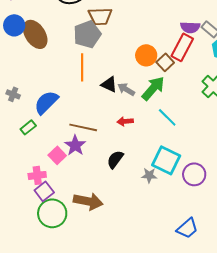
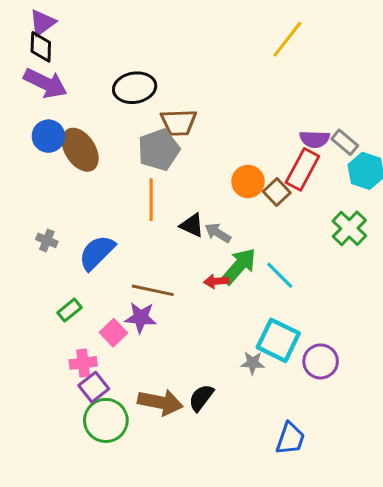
green arrow: (153, 88) -> (239, 266), moved
green rectangle: (28, 127) -> (70, 310), moved
purple star: (75, 145) -> (141, 318), turned -30
black semicircle: (115, 159) -> (201, 398), moved
blue trapezoid: (187, 228) -> (290, 439), moved, turned -30

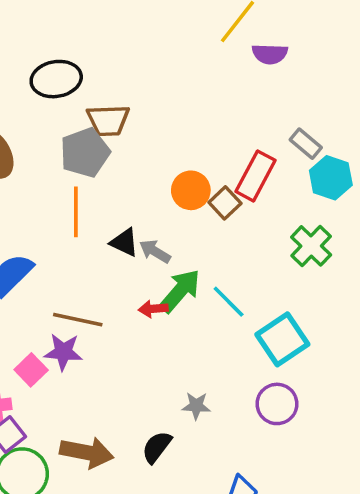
purple semicircle: (315, 139) -> (270, 54), moved
cyan square: (278, 340) -> (282, 339), moved, turned 30
black semicircle: (201, 398) -> (157, 447), moved

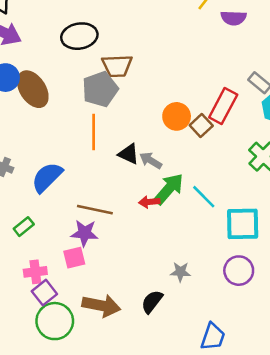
cyan square: (282, 339) -> (243, 224), turned 33
pink square: (31, 370) -> (74, 258), moved, turned 30

